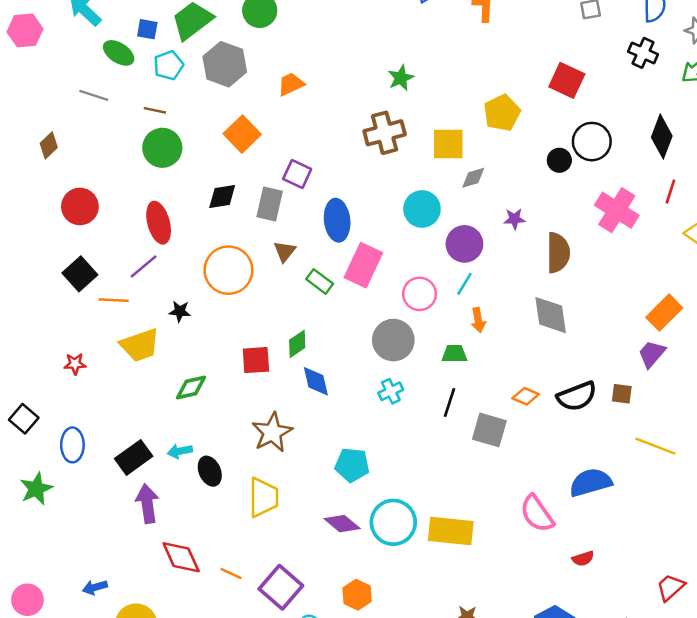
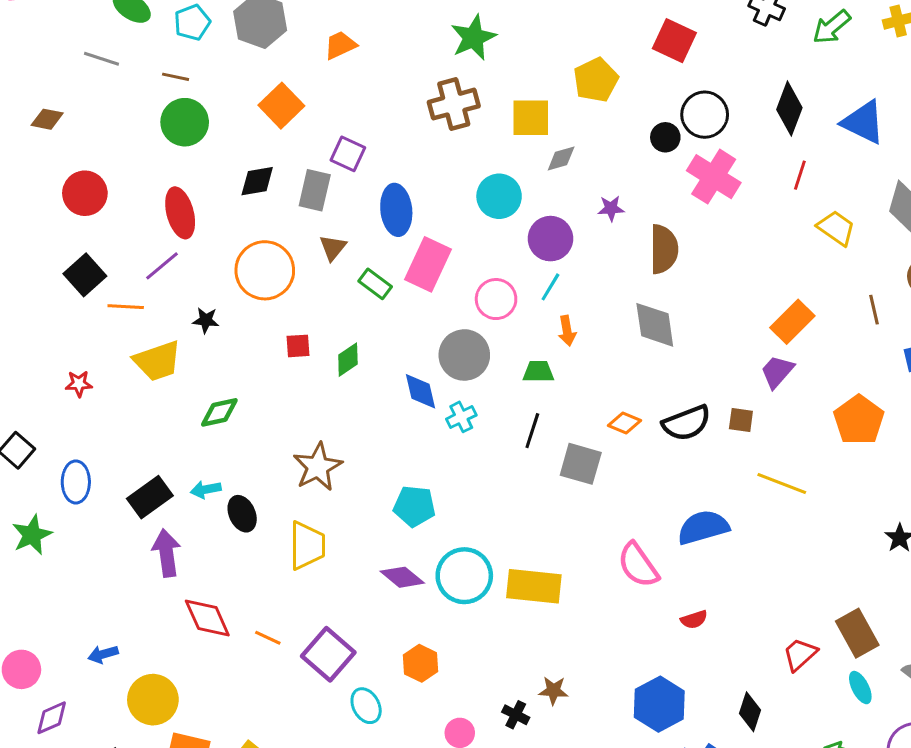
green star: (401, 78) -> (473, 38), size x1.4
brown diamond: (49, 145) -> (47, 119), turned 55
pink cross: (617, 210) -> (714, 177), moved
red square: (256, 360) -> (298, 346), moved, size x0.7
blue diamond: (316, 381) -> (420, 391), moved

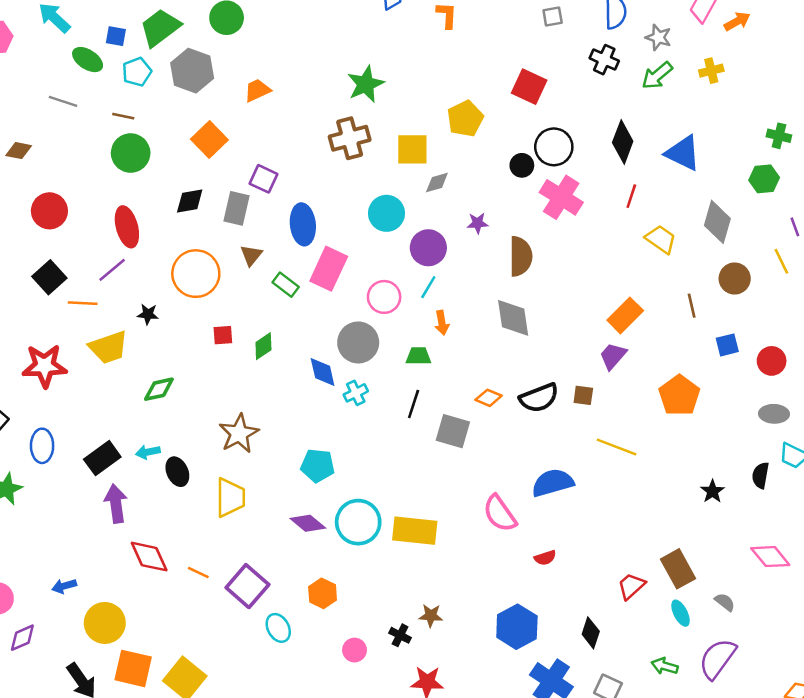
red star: (79, 384) -> (45, 366), size x2.0

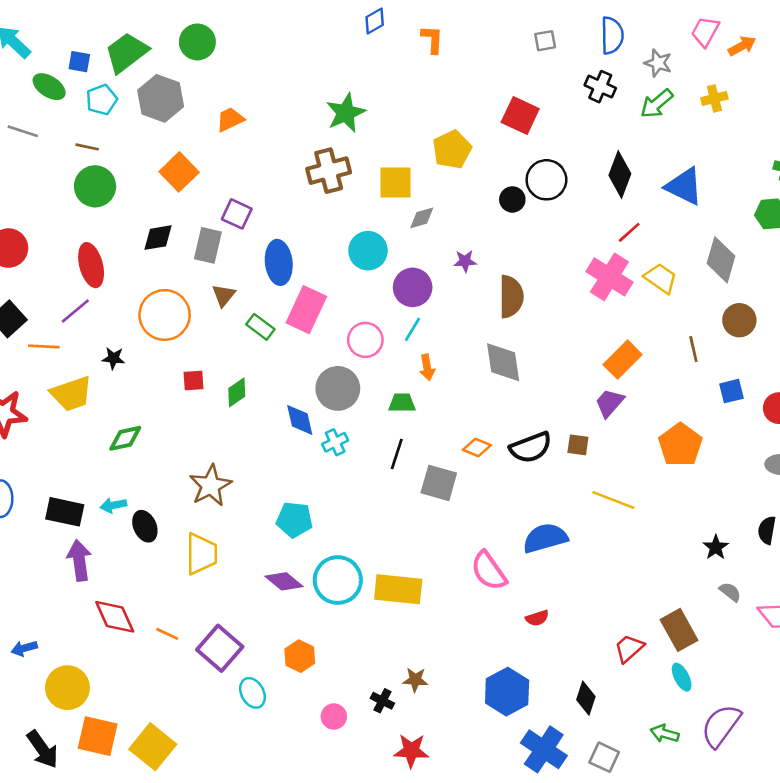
red line: (631, 196) -> (629, 232), turned 30
pink cross: (561, 197) -> (609, 277), moved
black rectangle: (102, 458) -> (65, 512), turned 48
gray semicircle: (725, 602) -> (730, 592), moved

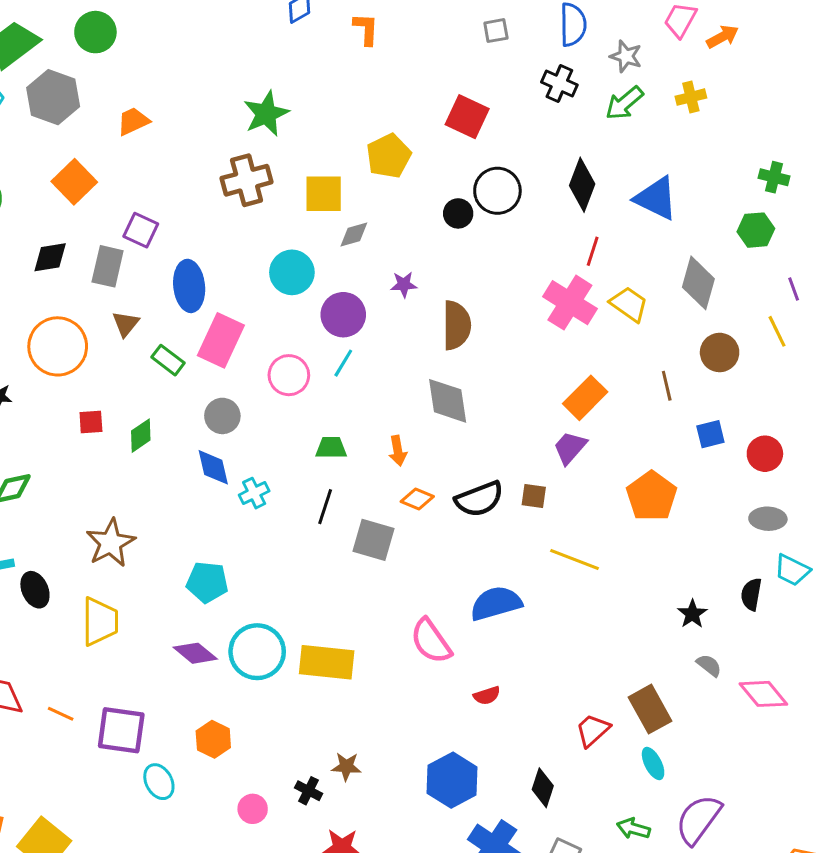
red line: (629, 232) -> (593, 251), turned -30
orange arrow: (427, 367) -> (398, 451), moved
gray circle: (338, 388) -> (222, 416), moved, size x0.7
purple square: (220, 648) -> (121, 730), turned -33

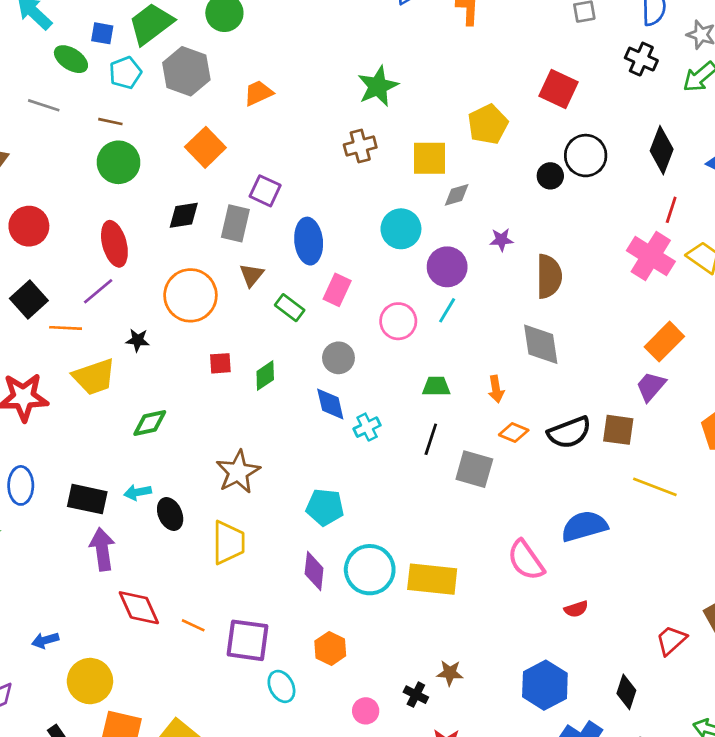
brown cross: (247, 180) -> (360, 146), size x0.7
pink rectangle: (221, 340) -> (337, 290), size x0.7
brown square: (534, 496) -> (618, 430), size x1.4
purple diamond: (195, 653) -> (314, 571), turned 57

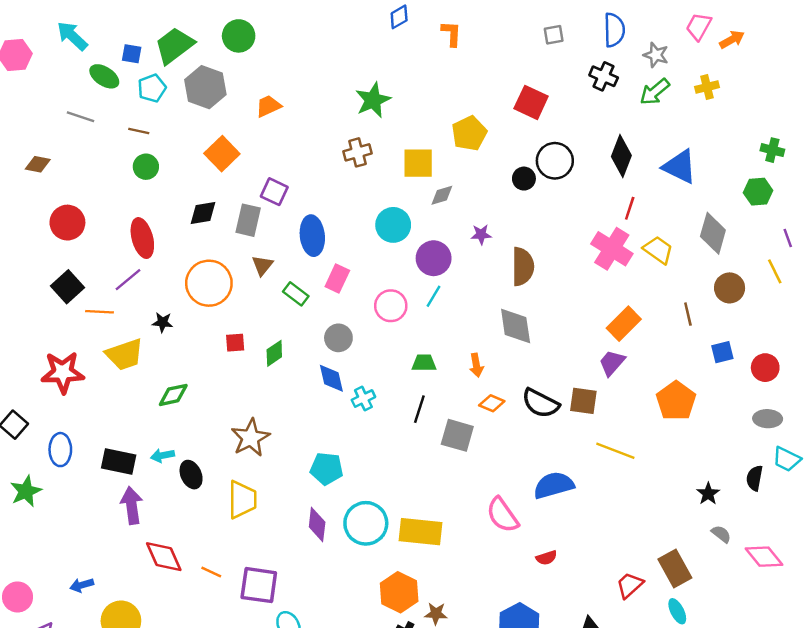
green circle: (119, 162) -> (146, 167), size x0.7
black semicircle: (569, 433) -> (541, 403), turned 48
orange hexagon: (330, 648) -> (399, 592), moved, size x1.4

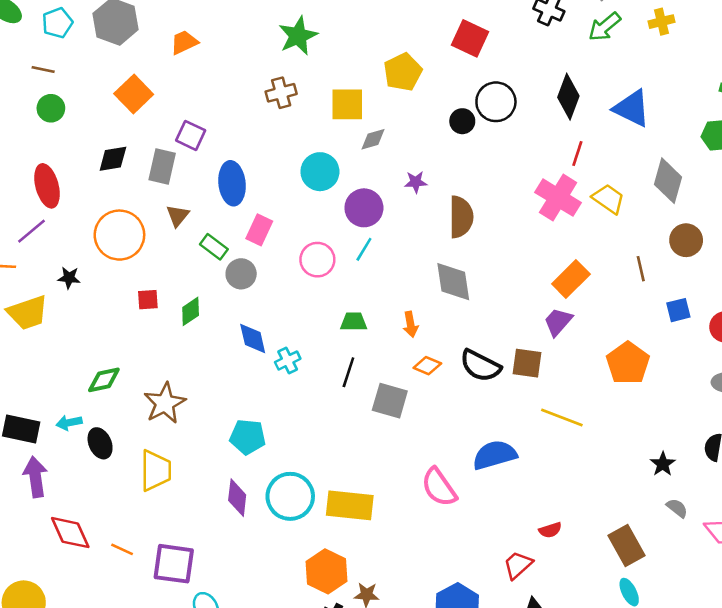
gray circle: (338, 338) -> (241, 274), moved
green diamond: (173, 395) -> (104, 380), moved
red semicircle: (546, 558) -> (550, 530), moved
red trapezoid: (630, 585) -> (518, 565), moved

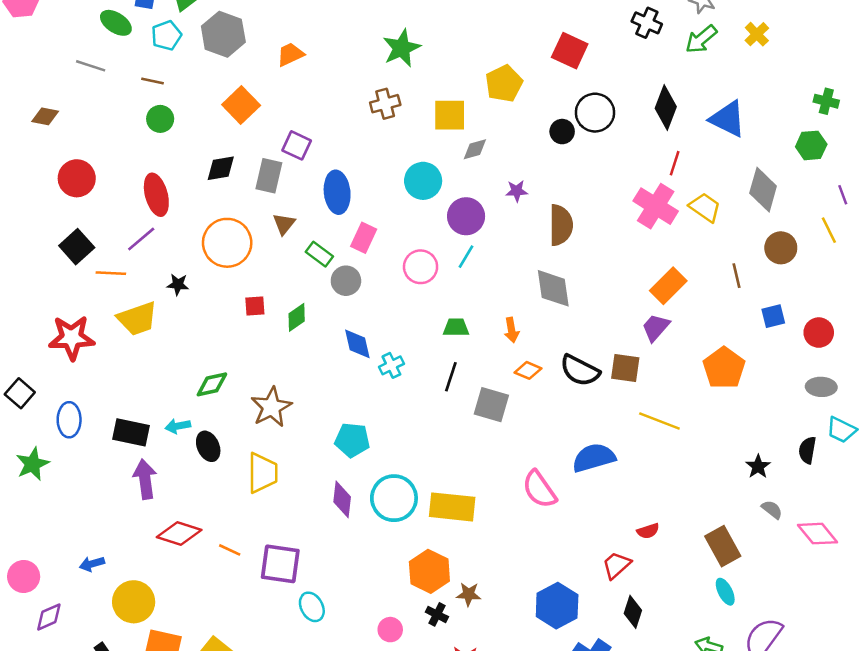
yellow cross: (662, 22) -> (757, 34), turned -30
red diamond: (70, 533) -> (179, 534), turned -48

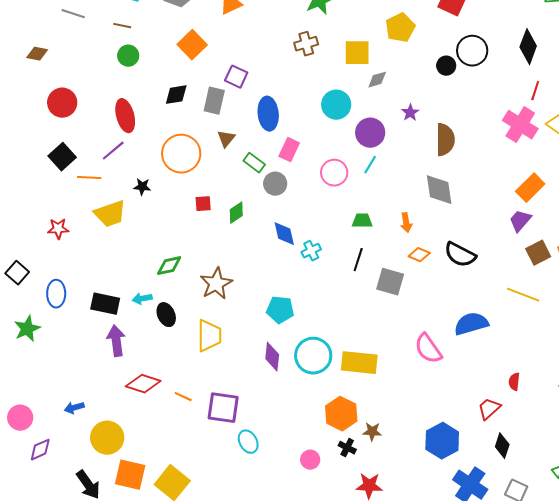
purple star: (517, 191) -> (410, 113), turned -30
red star: (72, 338) -> (58, 229), size x0.6
brown square: (625, 368) -> (538, 253), moved, turned -35
red semicircle: (648, 531) -> (514, 382), turned 114

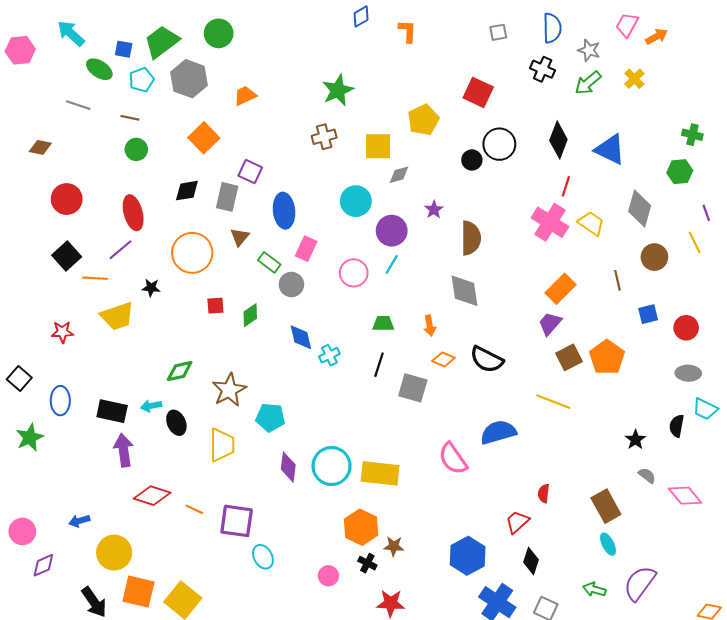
cyan pentagon: (280, 310) -> (270, 417), moved

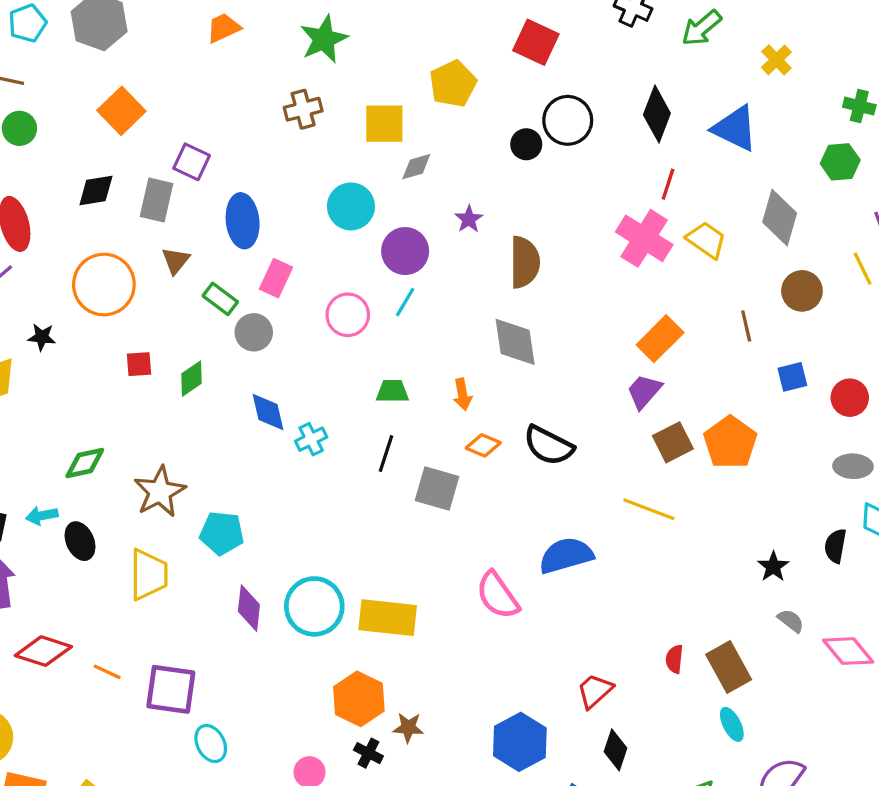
yellow cross: (634, 79) -> (776, 60), moved
orange trapezoid: (245, 96) -> (223, 28), moved
red semicircle: (544, 493) -> (674, 659), moved

